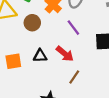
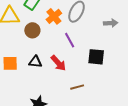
brown line: (74, 77) -> (77, 87), moved, turned 32

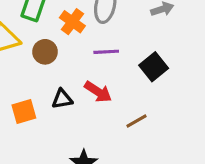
purple line: (70, 40) -> (106, 52), turned -49
black square: (96, 57) -> (154, 67), turned -30

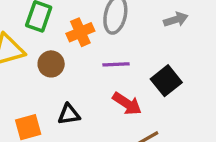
orange cross: (72, 22) -> (80, 32), turned 30
red arrow: (98, 92) -> (127, 104), moved

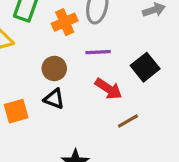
brown circle: (51, 64) -> (54, 68), moved
black triangle: (69, 114) -> (54, 99), turned 30

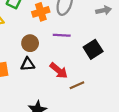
red arrow: (109, 89) -> (59, 71), moved
black triangle: (54, 99) -> (28, 64), turned -32

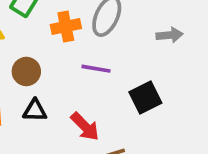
brown circle: (30, 43) -> (26, 72), moved

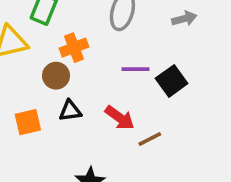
orange cross: (66, 27) -> (74, 48), moved
purple line: (96, 69) -> (136, 69), moved

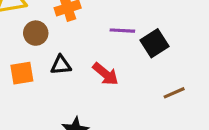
brown circle: (56, 76) -> (36, 33), moved
brown line: (150, 139) -> (174, 93), moved

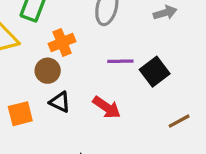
brown circle: (36, 33) -> (48, 71), moved
black triangle: (61, 65) -> (60, 102), turned 35

